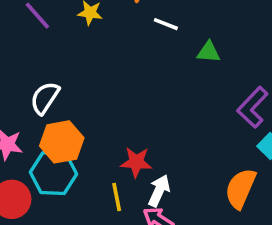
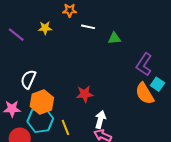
red star: (136, 162) -> (85, 94), moved
orange semicircle: (240, 188) -> (145, 93), moved, turned -45
yellow line: (117, 197) -> (65, 127), moved

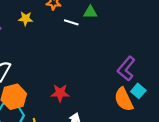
green triangle: (114, 38) -> (90, 12), moved

